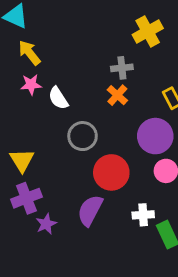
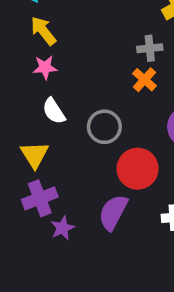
white semicircle: (58, 98) -> (54, 111), moved

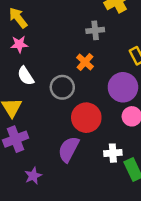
orange cross: (145, 80) -> (85, 62), moved
purple star: (62, 228) -> (33, 176), moved

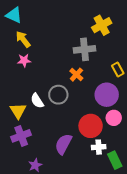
gray cross: (95, 30) -> (85, 49), size x1.5
white semicircle: (26, 76) -> (37, 101), moved
red circle: (86, 118) -> (91, 126), moved

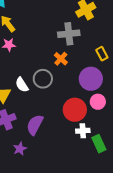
purple semicircle: (63, 144) -> (35, 125), moved

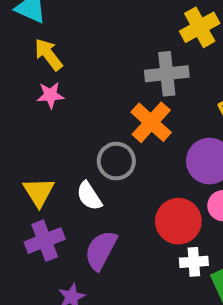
orange cross: (61, 59) -> (151, 122), size x1.5
white semicircle: (22, 85) -> (89, 196), moved

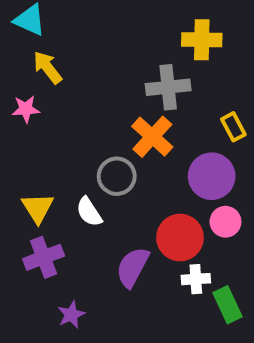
yellow cross: (200, 27) -> (202, 40), turned 30
pink star: (50, 95) -> (26, 109), moved
purple semicircle: (101, 250) -> (133, 267), moved

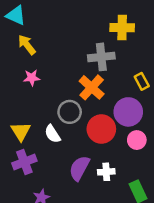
pink star: (26, 109) -> (32, 78), moved
red circle: (180, 238) -> (101, 129), moved
white cross: (196, 279) -> (106, 172), moved

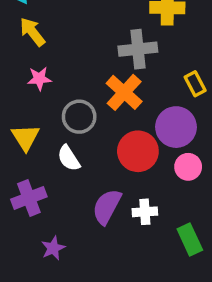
gray circle: (70, 112) -> (79, 117), moved
yellow triangle: (21, 131) -> (25, 137), moved

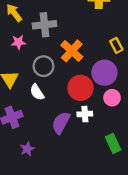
gray cross: (138, 49) -> (45, 25), moved
white cross: (145, 212) -> (85, 114), moved

